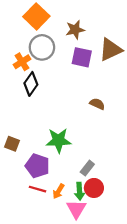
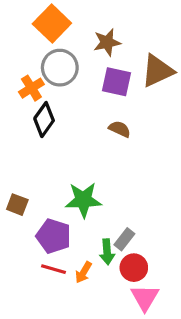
brown semicircle: (97, 104) -> (120, 129), moved
green arrow: (80, 191) -> (107, 252), moved
pink triangle: (76, 209) -> (145, 298), moved

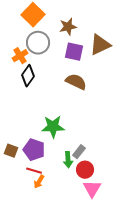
brown semicircle: (120, 129) -> (76, 82), size x1.5
brown square: (17, 205) -> (11, 151), moved
orange arrow: (83, 272) -> (39, 182), moved

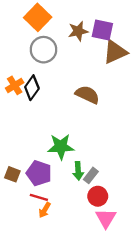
purple square: (74, 52) -> (102, 30), moved
orange cross: (20, 56) -> (15, 85), moved
green arrow: (68, 160) -> (78, 171), moved

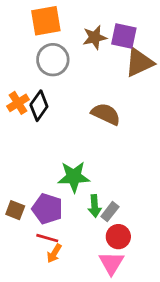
orange square: (38, 17) -> (46, 21), turned 36
pink triangle: (106, 218) -> (111, 263), moved

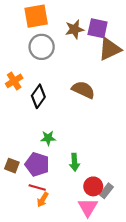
black diamond: (39, 106) -> (38, 96), moved
green star: (74, 177) -> (48, 138), moved, size x0.6
gray rectangle: (110, 212) -> (106, 191), moved

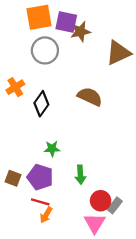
purple square: (98, 28) -> (66, 22), moved

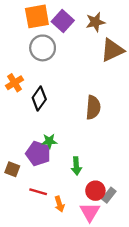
purple square: (66, 22) -> (63, 21), turned 30
brown star: (80, 32) -> (95, 22), moved
brown semicircle: (90, 97) -> (93, 107), moved, turned 70
purple pentagon: (40, 177) -> (38, 154), moved
orange arrow: (46, 215) -> (59, 204), moved, turned -48

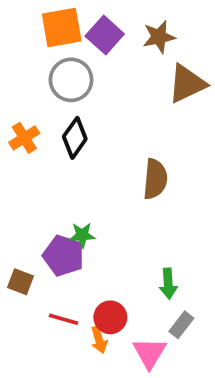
black diamond: (39, 98) -> (75, 138), moved
green arrow: (76, 166) -> (168, 284), moved
red circle: (95, 191) -> (110, 317), moved

